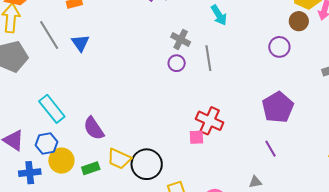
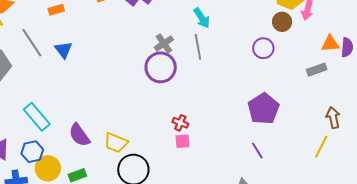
gray cross: (181, 39) -> (164, 43), turned 30
gray line: (208, 58) -> (198, 47), moved
purple circle: (177, 63) -> (161, 67), size x1.8
red cross: (210, 121) -> (180, 123), moved, size x0.6
yellow trapezoid: (119, 159) -> (116, 143), moved

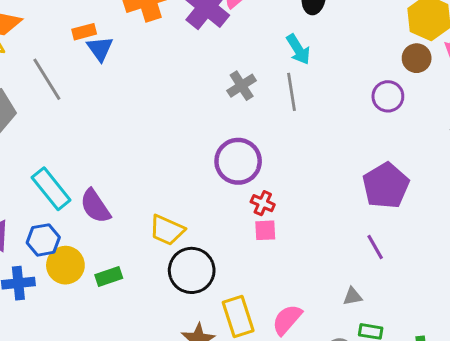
blue triangle: (63, 50) -> (100, 49), moved
purple circle: (161, 67) -> (238, 161), moved
purple semicircle: (79, 135) -> (95, 206), moved

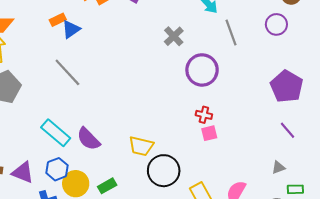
blue triangle: (100, 49) -> (71, 29), turned 42
gray line: (47, 79) -> (67, 72), moved
gray line: (291, 92) -> (231, 33), moved
purple circle: (238, 161) -> (202, 70), moved

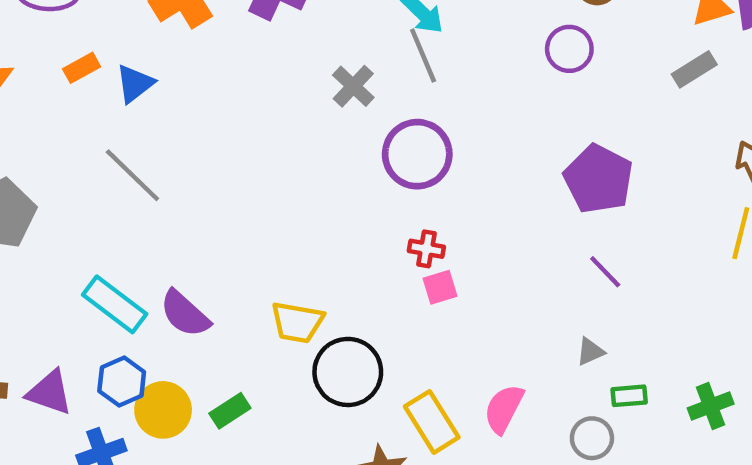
orange rectangle: (58, 20) -> (82, 68), moved
gray line: (231, 33) -> (423, 55), moved

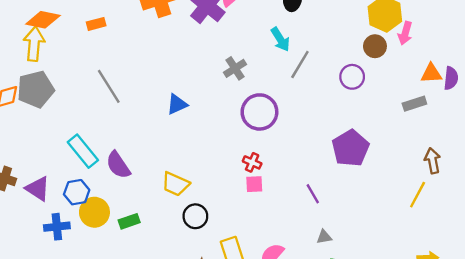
gray line: (423, 55) -> (300, 64), moved, turned 40
blue triangle: (135, 84) -> (177, 104), moved
purple line: (605, 272) -> (313, 194), moved
black circle: (348, 372) -> (195, 216), size x0.7

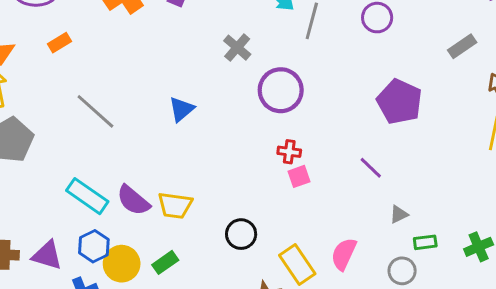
gray rectangle: (414, 104) -> (462, 46), moved
yellow trapezoid: (175, 184) -> (175, 205), moved

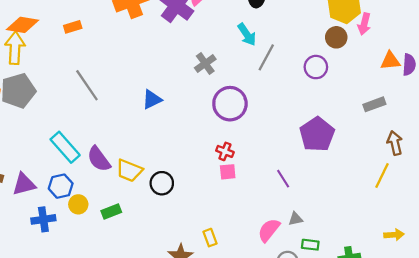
black circle: (241, 234) -> (162, 183), moved
pink semicircle: (344, 254) -> (269, 230), moved
purple triangle: (47, 255) -> (24, 184), turned -45
yellow circle: (122, 264) -> (78, 204), size x0.7
yellow rectangle: (297, 264) -> (210, 238), size x0.6

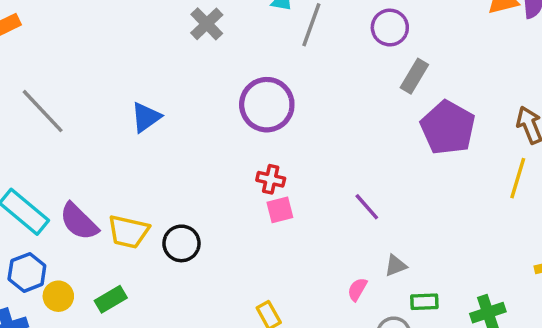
gray cross: (205, 64) -> (207, 24), moved
gray rectangle: (374, 104) -> (414, 76), moved, turned -30
purple pentagon: (317, 134) -> (448, 128), moved
pink semicircle: (269, 230) -> (357, 289), size x0.6

